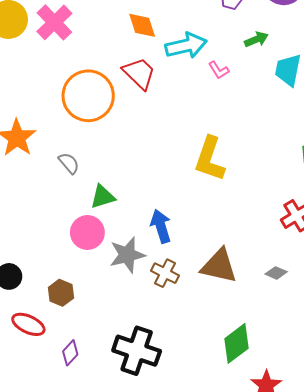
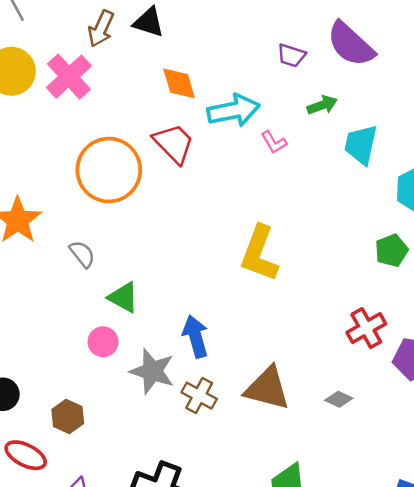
green triangle: (103, 197) -> (123, 297), turned 44
pink circle: (87, 232) -> (103, 342), size x0.7
gray star: (127, 255) -> (152, 371), turned 30

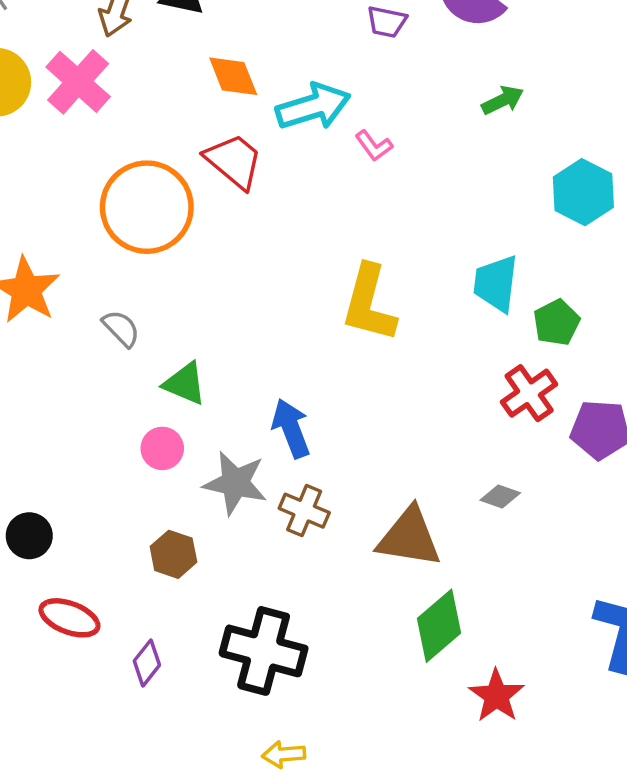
green arrow: (322, 105) -> (503, 100), moved
cyan trapezoid: (361, 145) -> (496, 283), moved
green pentagon: (391, 251) -> (557, 322), moved
brown triangle: (267, 388) -> (409, 537), moved
brown hexagon: (68, 416) -> (173, 554), moved

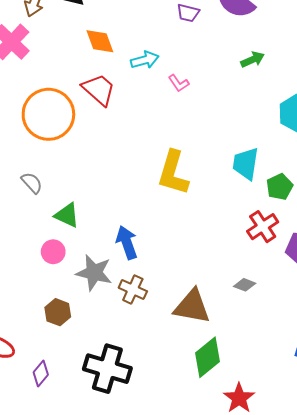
cyan arrow: (313, 107) -> (145, 60), size x0.7

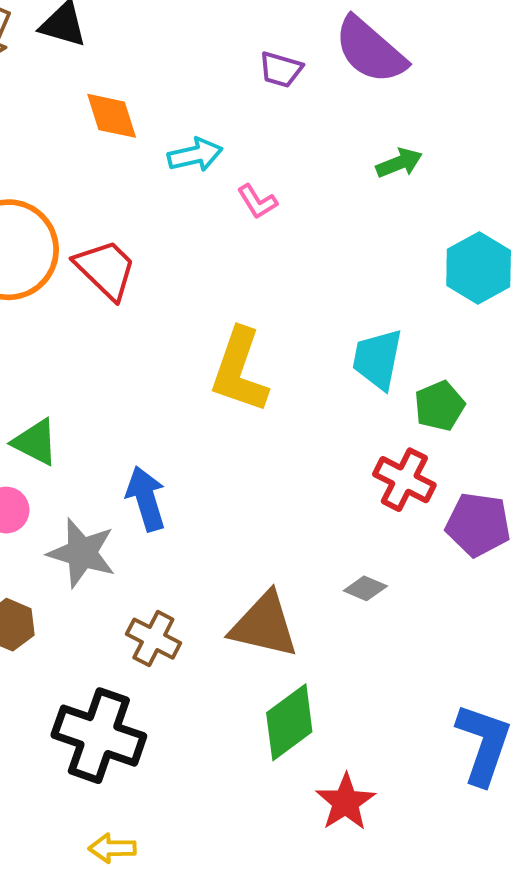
red trapezoid: (99, 90) -> (106, 269), moved
red cross: (263, 227) -> (404, 480), turned -32
brown cross: (133, 290) -> (153, 639), moved

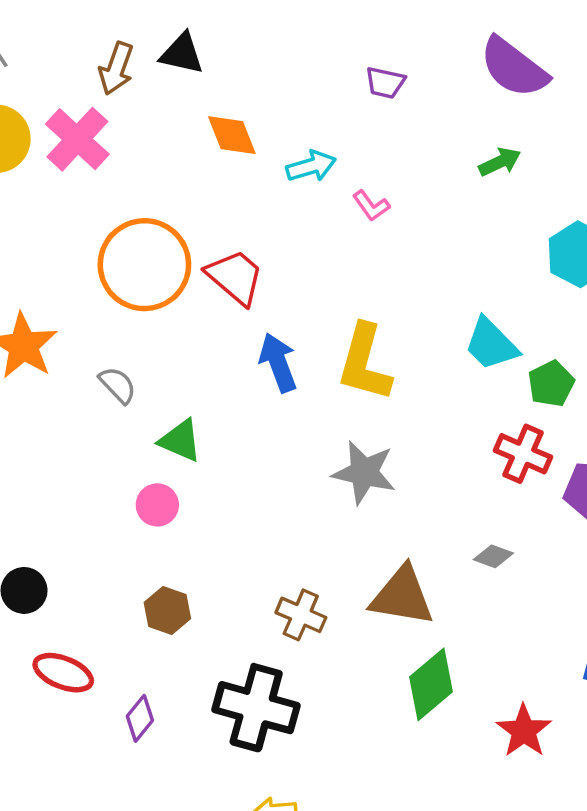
purple semicircle: (370, 50) -> (514, 68), moved
cyan trapezoid: (377, 359) -> (491, 344), turned -52
blue arrow: (146, 499) -> (278, 363), moved
gray star: (82, 553) -> (364, 473), moved
red star: (346, 802) -> (524, 731), moved

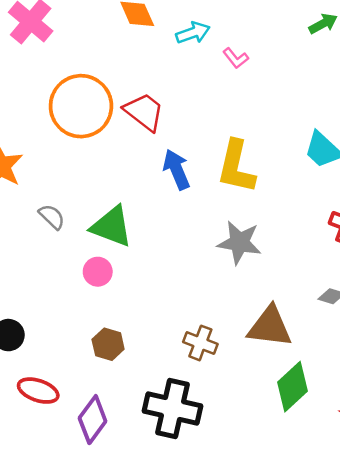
gray semicircle: (118, 385) -> (52, 217), moved
green triangle: (180, 441) -> (112, 226), size x1.4
purple diamond: (140, 718) -> (93, 420), size x1.5

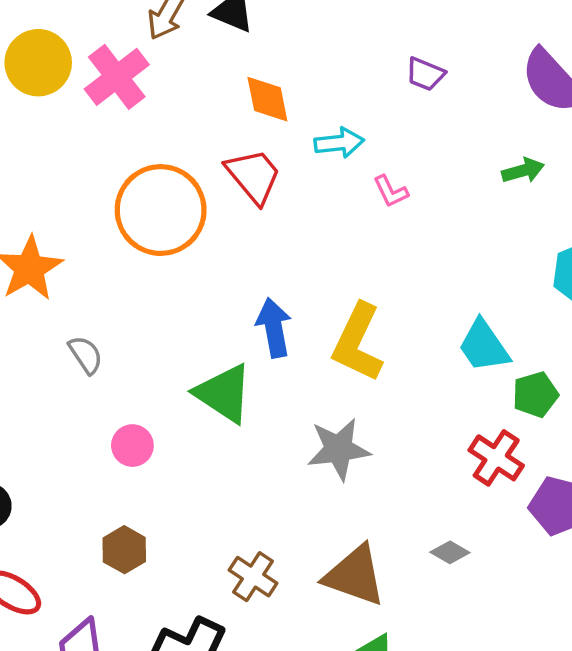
red trapezoid: (144, 112) -> (253, 176), moved
green triangle: (112, 226) -> (224, 393), moved
gray star: (239, 243) -> (339, 449), turned -30

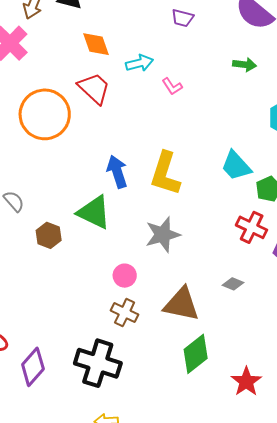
green arrow: (523, 171) -> (245, 65), turned 30
pink circle: (132, 446) -> (125, 276), moved
brown hexagon: (124, 550) -> (49, 235), moved

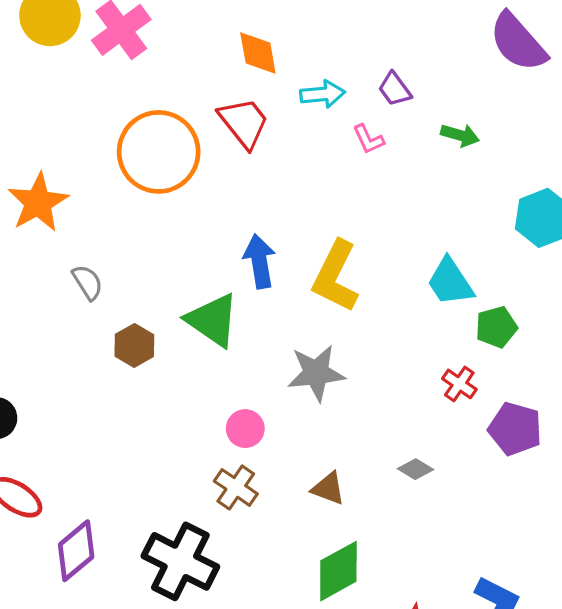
purple trapezoid: (182, 18) -> (395, 89), moved, turned 30
green arrow: (245, 65) -> (460, 135), moved
red cross: (252, 227) -> (459, 384), size x0.7
brown triangle: (181, 304) -> (328, 488), size x0.6

